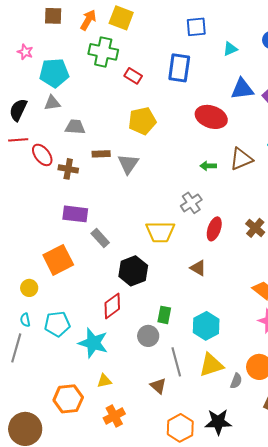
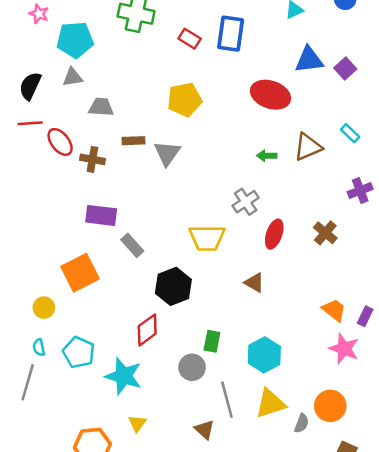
red rectangle: (133, 76) -> (190, 39), moved
cyan pentagon: (57, 324) -> (79, 352), turned 30
yellow triangle: (104, 381) -> (137, 423), turned -42

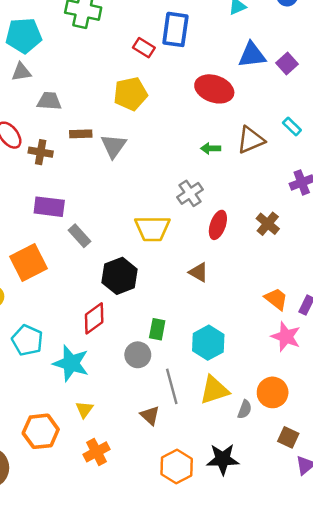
red rectangle: (190, 39) -> (144, 48), moved

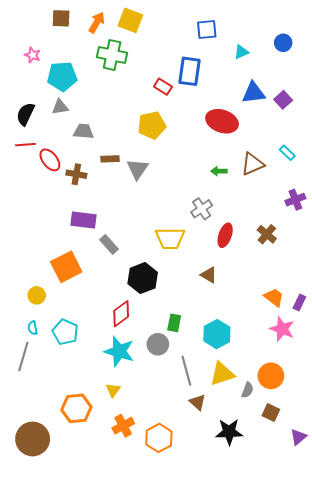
cyan star: (71, 363) -> (119, 351), moved
brown triangle: (150, 416) -> (198, 402), moved
brown square: (288, 437) -> (271, 412), moved
orange hexagon: (177, 466) -> (159, 438), moved

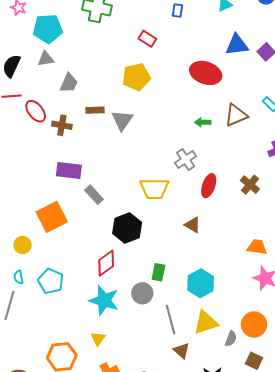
blue rectangle: (189, 71) -> (178, 11), moved, size x0.5
gray trapezoid: (84, 131) -> (69, 83), turned 110
orange trapezoid: (274, 297) -> (257, 247), turned -30

